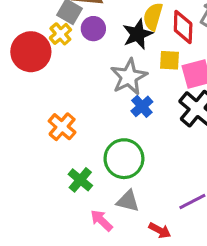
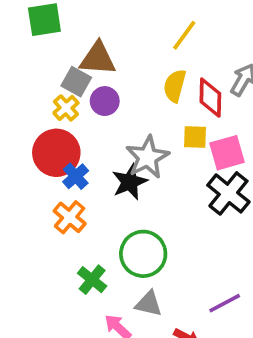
black star: (138, 34) -> (130, 182), moved
red circle: (31, 52) -> (56, 153), moved
blue cross: (142, 106) -> (76, 176), moved

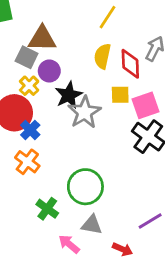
yellow cross: (66, 108) -> (29, 86), moved
black star: (130, 182) -> (69, 95), moved

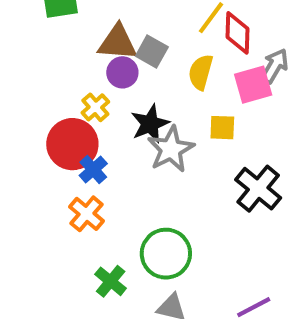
gray square: (27, 57) -> (152, 52), moved
red diamond: (130, 64) -> (238, 33), moved
purple circle: (49, 71) -> (122, 72), moved
pink square: (145, 105) -> (253, 85), moved

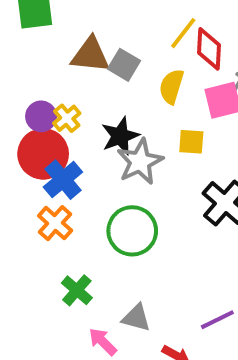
purple circle: (122, 72) -> (41, 116), moved
blue cross: (93, 170) -> (63, 180), size x1.4
green circle: (166, 254) -> (132, 231), moved

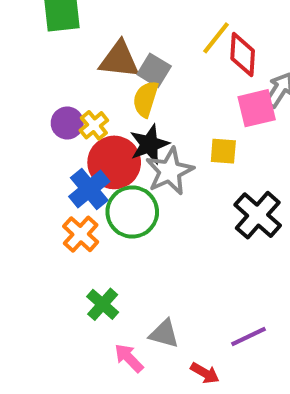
yellow semicircle: (171, 86) -> (146, 99), moved
red circle: (43, 154) -> (114, 162), moved
green circle: (132, 231) -> (132, 212), moved

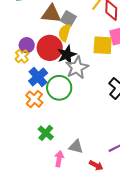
yellow cross: (94, 125) -> (22, 56), moved
yellow square: (223, 151) -> (103, 45), moved, size x1.5
red circle: (114, 162) -> (50, 48), moved
pink arrow: (129, 358) -> (59, 159), turned 56

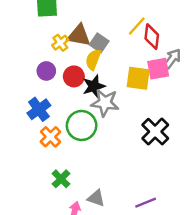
red circle: (50, 48) -> (74, 76), size x0.7
yellow cross: (22, 56) -> (60, 43), moved
gray star: (77, 68) -> (105, 103), turned 30
blue cross: (38, 77) -> (39, 109), moved

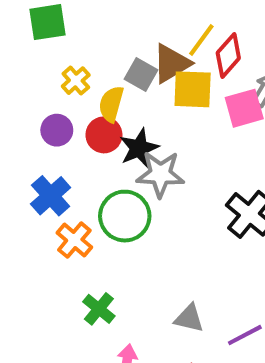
brown triangle: (79, 35) -> (171, 63), moved, turned -35
red diamond: (152, 37) -> (228, 56), turned 40
yellow semicircle: (93, 59) -> (111, 104), moved
yellow square: (138, 78) -> (193, 89), moved
gray triangle: (96, 198) -> (189, 318), moved

